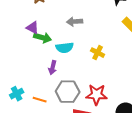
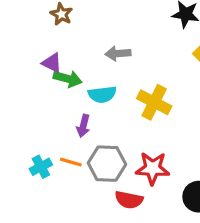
yellow cross: (98, 53) -> (154, 102), size x1.5
cyan cross: (17, 94) -> (41, 167), moved
orange line: (40, 100) -> (71, 162), moved

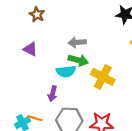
green arrow: (68, 79) -> (78, 60), moved
orange line: (71, 162) -> (35, 118), moved

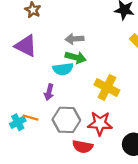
purple triangle: (30, 49) -> (26, 46), size x1.5
yellow cross: (103, 77) -> (107, 88), moved

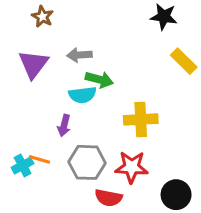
gray arrow: (74, 39) -> (79, 55), moved
purple triangle: (26, 46) -> (33, 64), turned 40
yellow cross: (107, 88) -> (141, 119), turned -30

